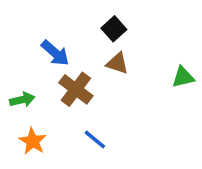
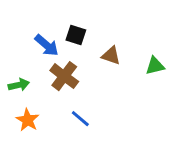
black square: (114, 29) -> (76, 35), moved, turned -30
brown triangle: (117, 63) -> (111, 56), moved

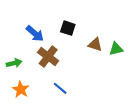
black square: (76, 35) -> (68, 28), moved
brown triangle: (111, 56) -> (95, 44), moved

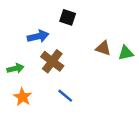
black square: (68, 28) -> (68, 17), moved
blue arrow: (35, 34) -> (38, 36), turned -54

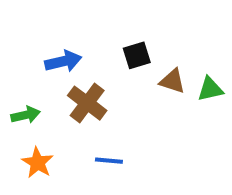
black square: (68, 17) -> (137, 55), moved, turned -35
blue line: (65, 96) -> (109, 161), turned -35

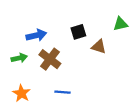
green triangle: (210, 89) -> (120, 24), moved
green arrow: (26, 115) -> (19, 58), moved

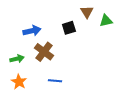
brown triangle: (99, 47) -> (87, 12), moved, turned 40
green arrow: (19, 58) -> (17, 59), moved

